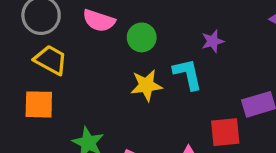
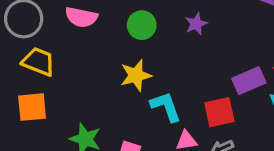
green circle: (142, 37) -> (142, 25), moved
cyan L-shape: (188, 74) -> (166, 107), moved

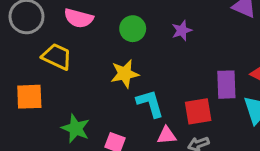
yellow trapezoid: (38, 62) -> (57, 57), moved
purple rectangle: (249, 81) -> (226, 85), turned -72

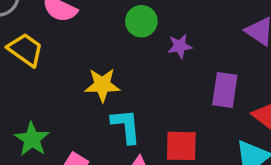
green circle: (133, 29) -> (141, 21), moved
purple rectangle: (226, 85) -> (225, 90), moved

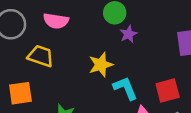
purple star: (180, 46) -> (129, 34), moved

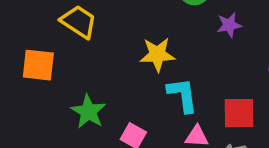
purple star: (129, 34) -> (229, 25), moved

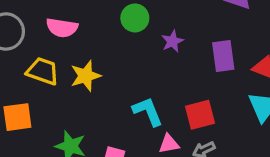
yellow star: (157, 55) -> (86, 76), moved

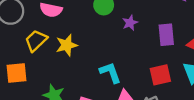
yellow trapezoid: (43, 71) -> (36, 41), turned -65
red square: (200, 115) -> (160, 75), moved

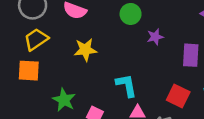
yellow trapezoid: (36, 41) -> (36, 39), moved
red square: (160, 75) -> (178, 96), turned 30

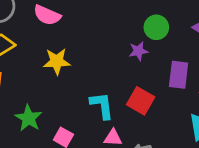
green circle: (131, 14) -> (156, 27), moved
red square: (178, 96) -> (141, 101), moved

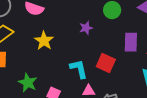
purple star: (138, 51) -> (86, 28), moved
yellow star: (57, 61) -> (44, 41), turned -30

